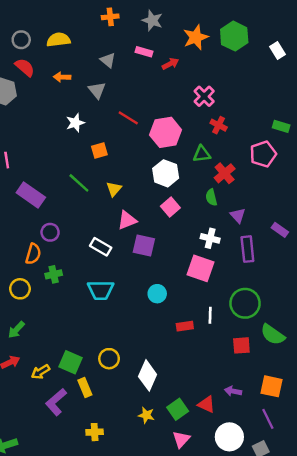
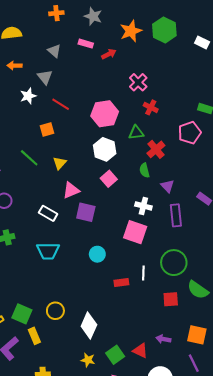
white rectangle: (278, 51) -> (202, 43), turned -32
red line: (128, 118) -> (61, 104), moved
white star: (75, 123) -> (28, 96), moved

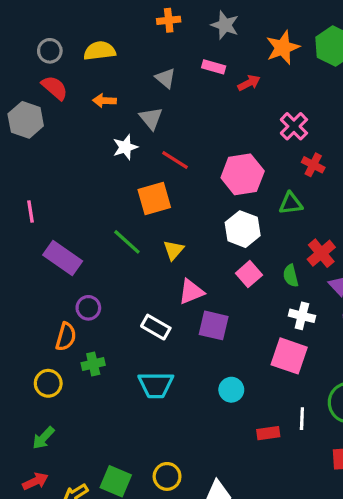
orange square: (47, 129) -> (154, 199), size x1.5
red cross: (156, 149) -> (321, 253), moved
green semicircle: (144, 170) -> (291, 276), moved

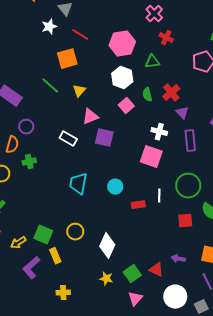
green semicircle: (291, 276) -> (147, 95), moved
cyan trapezoid: (156, 385) -> (78, 184), moved, turned 100
cyan circle: (231, 390) -> (115, 187), moved

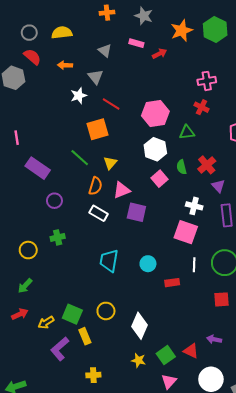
pink cross: (154, 14) -> (207, 81), moved, turned 36
orange semicircle: (12, 145) -> (95, 186), moved
white line: (159, 196) -> (194, 265), moved

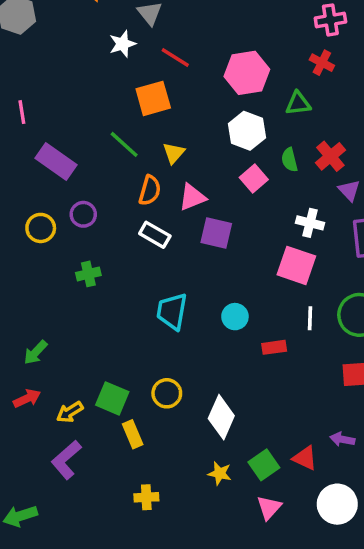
yellow circle: (28, 250) -> (41, 228), moved
purple L-shape: (60, 349) -> (66, 460), moved

